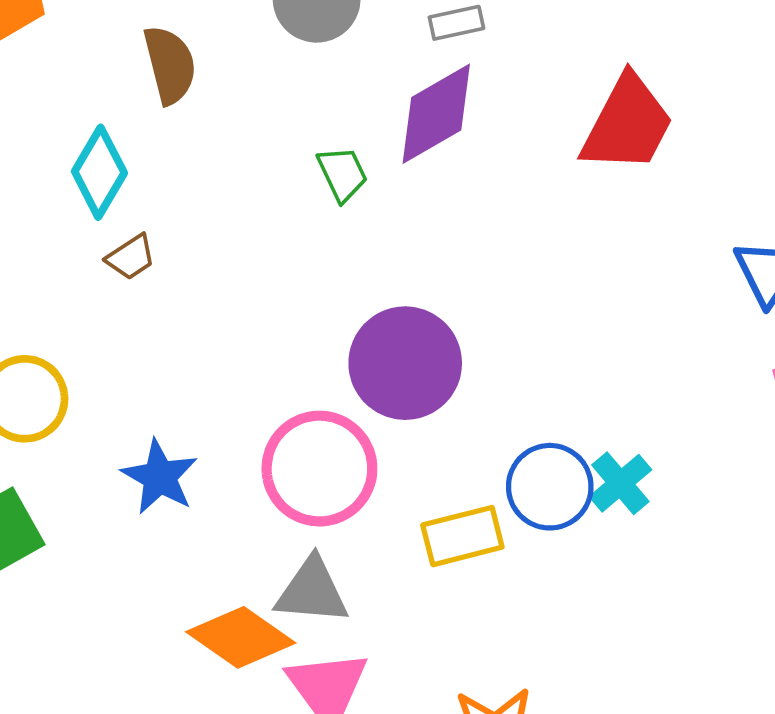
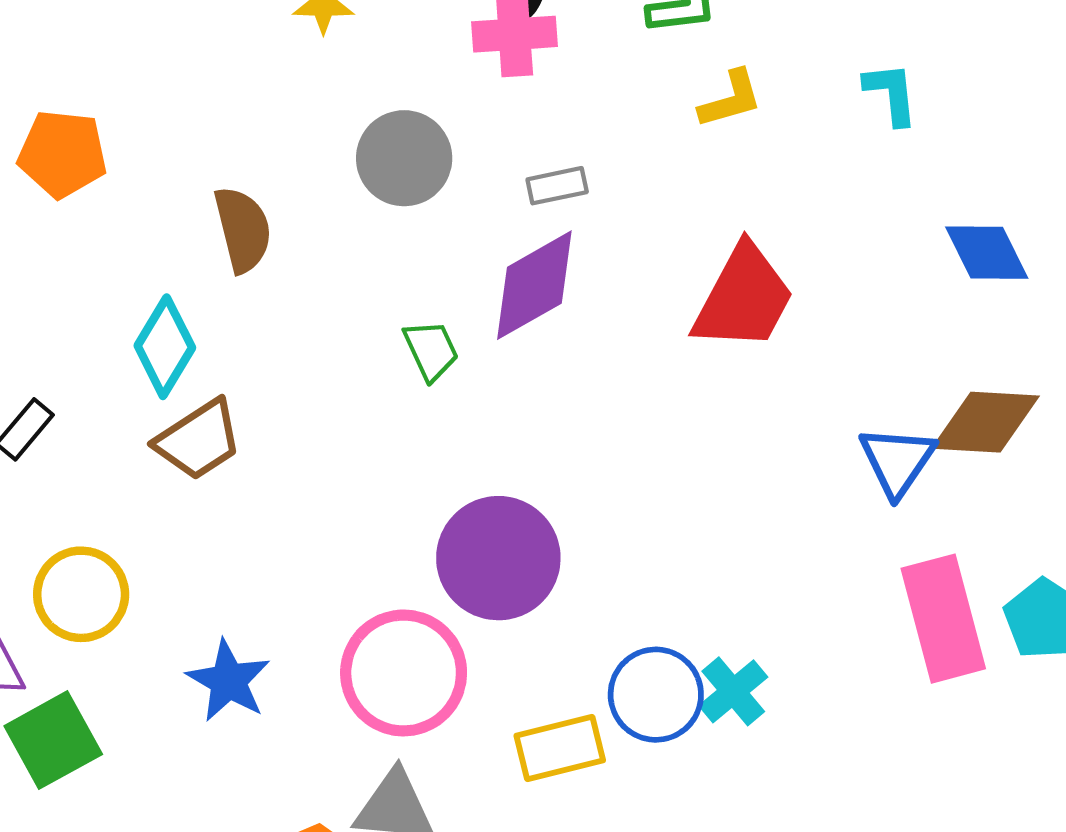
brown trapezoid: (131, 257) -> (199, 440), size x1.6

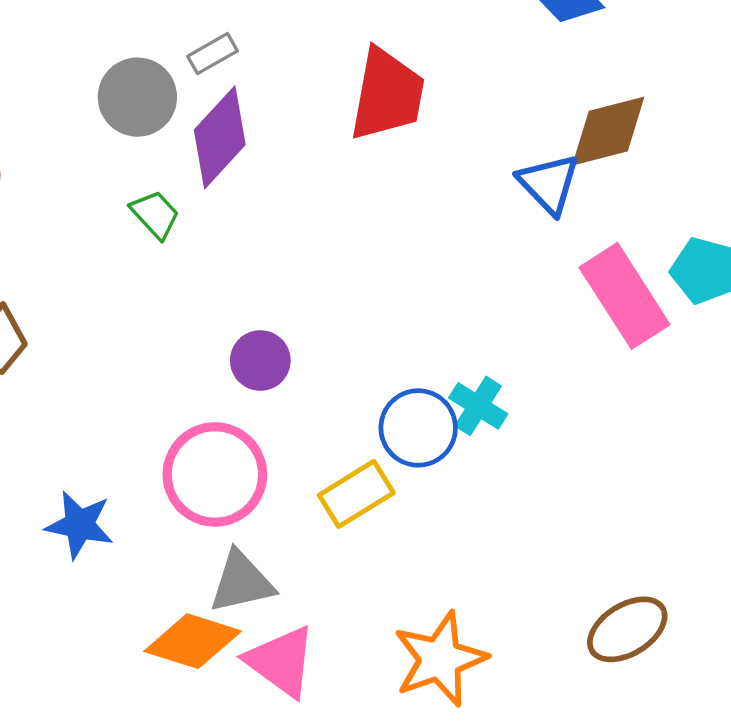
gray circle: (404, 158) -> (137, 97), moved
purple circle: (498, 558) -> (260, 361), size x0.6

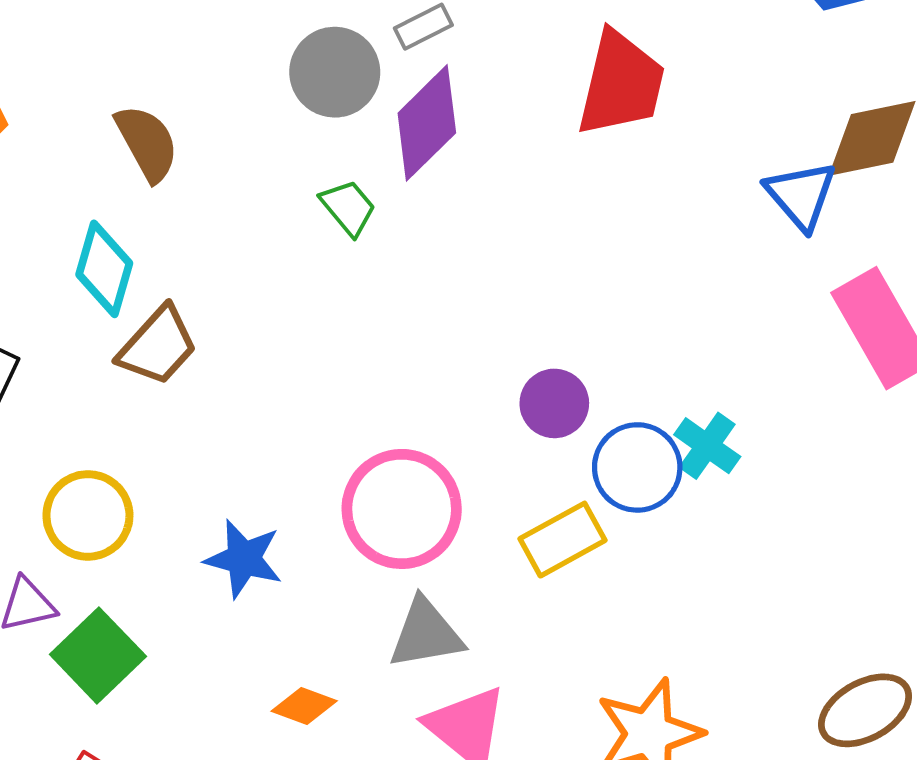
purple circle: (260, 361) -> (554, 403), moved
orange diamond: (193, 641) -> (304, 706), moved, size x0.6

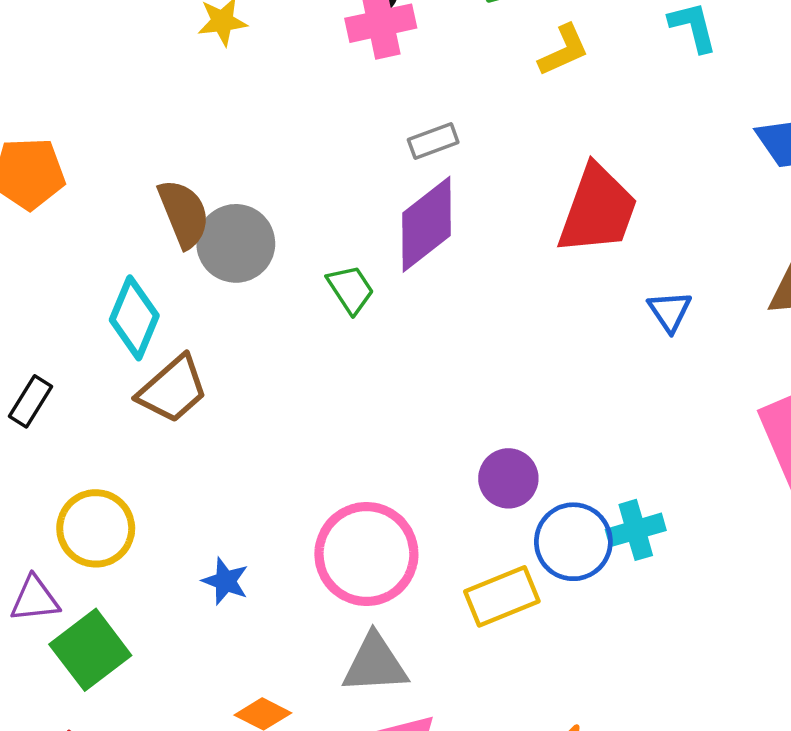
gray circle: (335, 72) -> (236, 243), moved
blue triangle: (801, 195) -> (670, 311), moved, size x0.7
cyan cross: (707, 446) -> (636, 530), turned 32
blue star: (244, 559) -> (225, 581), size x0.7

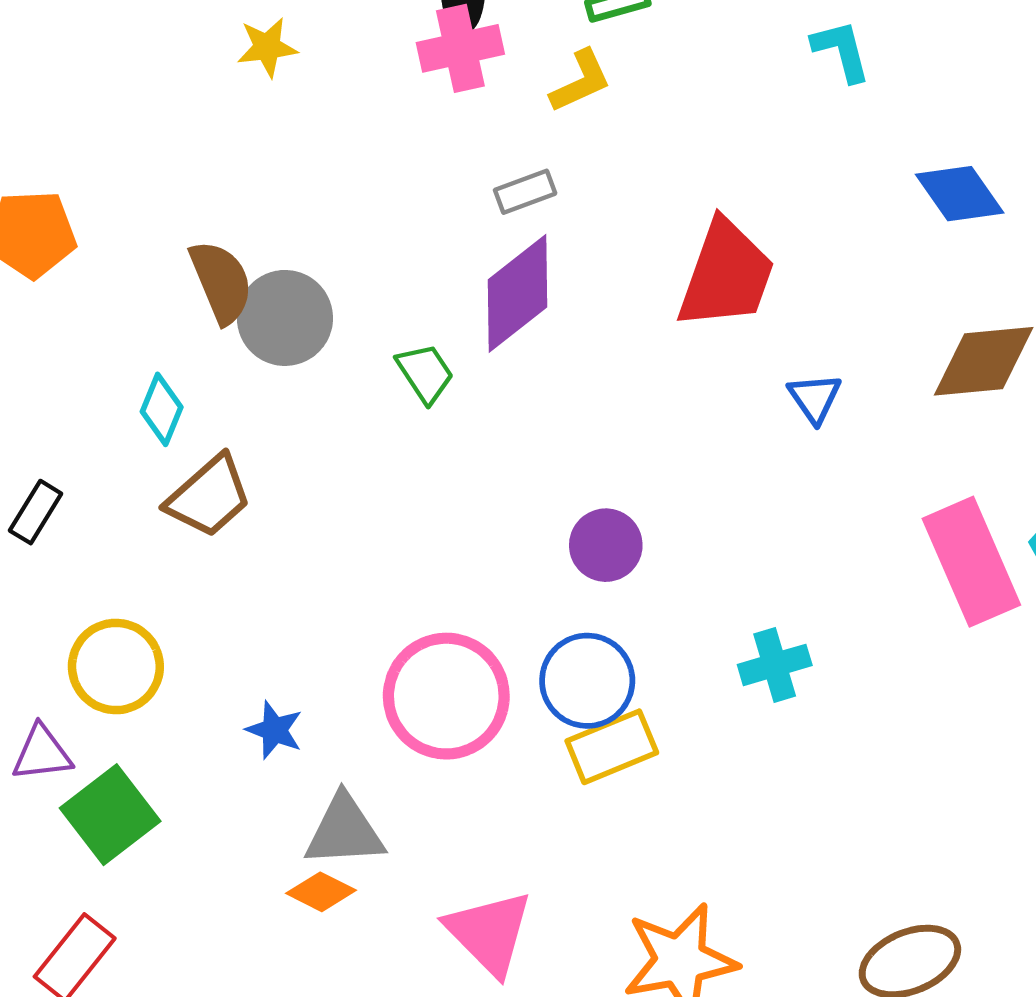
yellow L-shape: (564, 50) -> (581, 81), moved
cyan diamond: (134, 318) -> (162, 409), size x0.7
purple circle: (508, 478) -> (606, 545), moved
blue circle: (573, 542) -> (587, 681), moved
gray triangle: (375, 664) -> (344, 831), moved

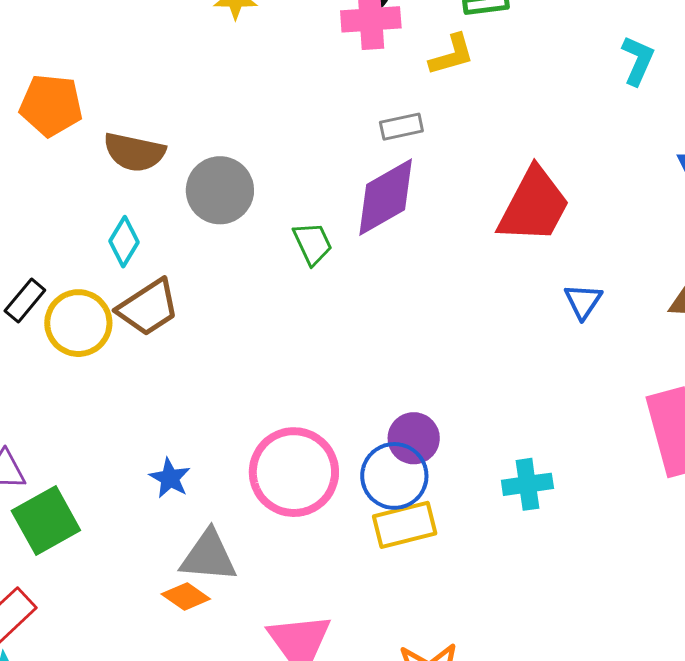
cyan L-shape: (841, 51) -> (638, 60), turned 30
brown semicircle: (221, 282) -> (134, 152), moved, turned 116
purple circle: (606, 545) -> (414, 438), moved
yellow circle: (116, 667) -> (78, 323), moved

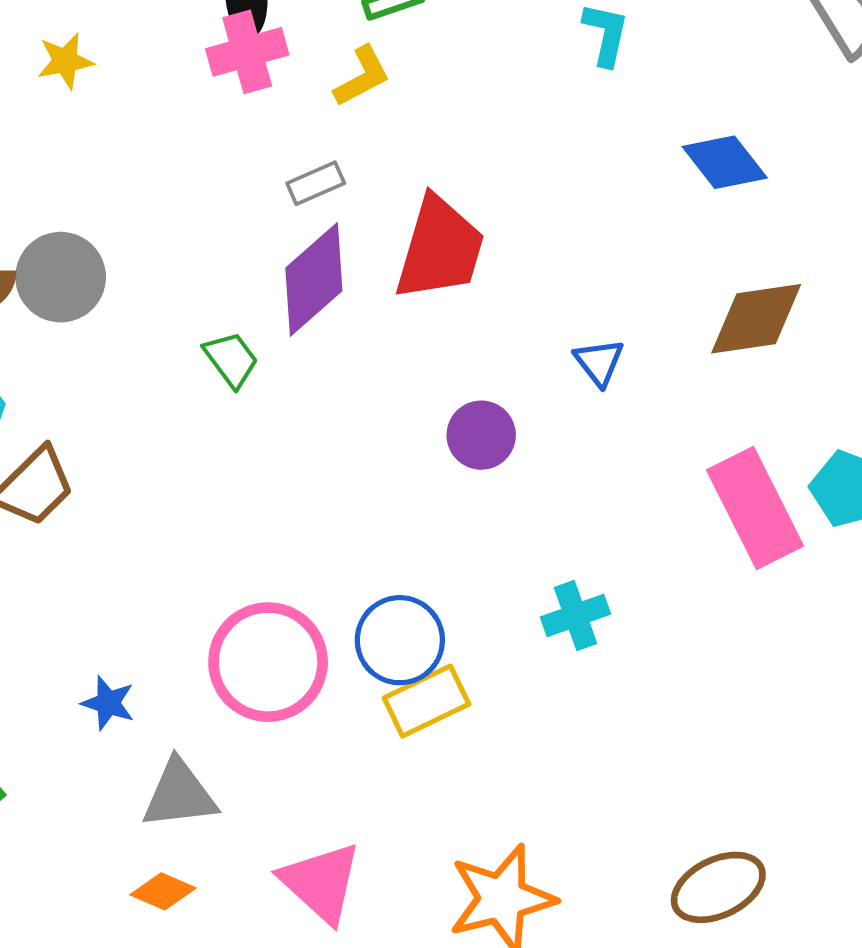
gray circle: (220, 190) -> (61, 277), moved
red trapezoid: (534, 206) -> (440, 249), moved
purple circle: (414, 438) -> (481, 435), moved
orange diamond: (186, 596) -> (163, 891), moved

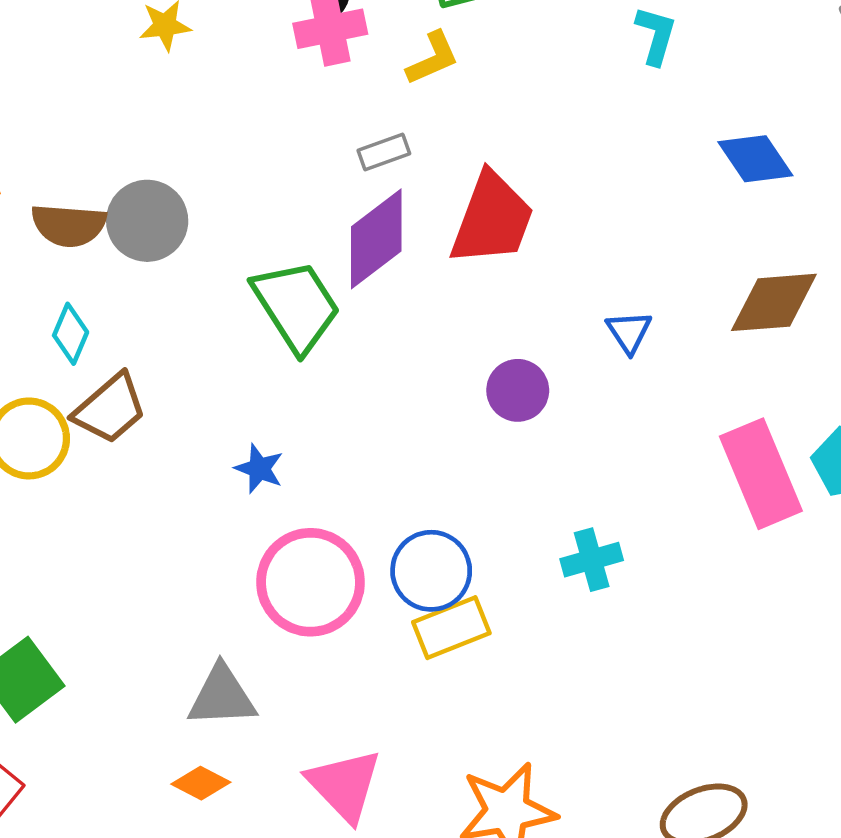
green trapezoid: (231, 359) -> (296, 306), size x1.8
blue star: (108, 703) -> (259, 469), moved

